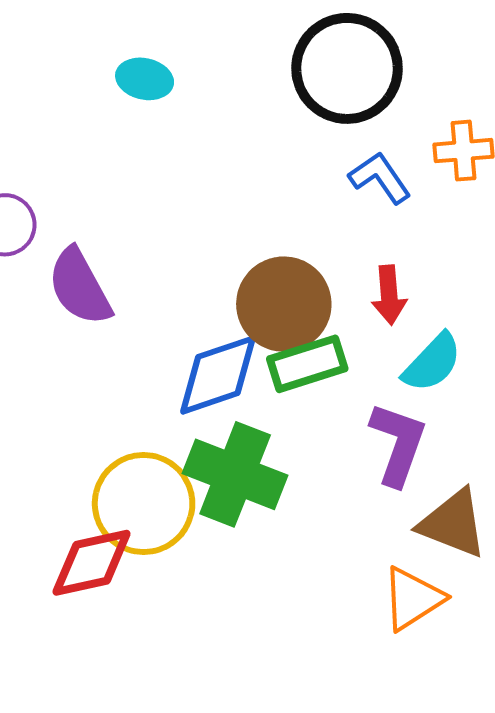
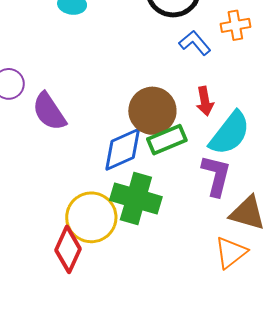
cyan semicircle: (432, 363) -> (230, 133), size x1.4
red diamond: (92, 563) -> (68, 249), turned -48

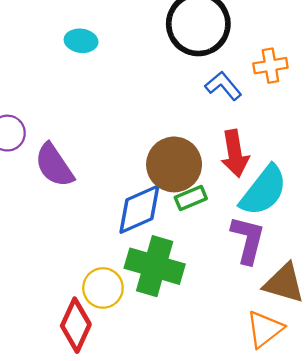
red arrow: (205, 101) -> (235, 154), size x1.4
green rectangle: (167, 140) -> (191, 198), size x0.7
yellow circle: (91, 217) -> (103, 288), size x0.7

